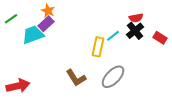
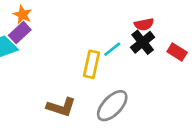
brown L-shape: (76, 78) -> (61, 107), turned -40

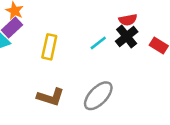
yellow rectangle: (92, 64) -> (49, 47), moved

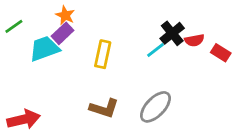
red semicircle: (128, 20) -> (194, 40), moved
black cross: (127, 37) -> (172, 33), moved

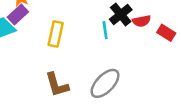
cyan line: (156, 50) -> (105, 30), turned -60
brown L-shape: (104, 108) -> (57, 85), turned 56

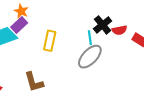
gray ellipse: (105, 83) -> (90, 57), moved
brown L-shape: (57, 85) -> (34, 82), moved

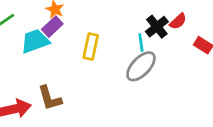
red semicircle: (119, 30) -> (178, 21), moved, turned -32
brown L-shape: (34, 82) -> (50, 98), moved

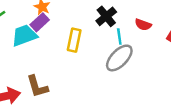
red semicircle: (178, 21) -> (143, 25), moved, turned 63
black cross: (157, 27) -> (106, 16), moved

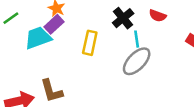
red semicircle: (143, 25) -> (158, 16), moved

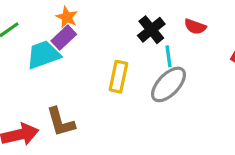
yellow rectangle: (90, 43) -> (118, 77), moved

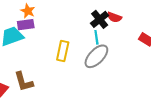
black cross: (151, 30) -> (100, 19), moved
purple rectangle: (64, 38) -> (26, 25), turned 35

